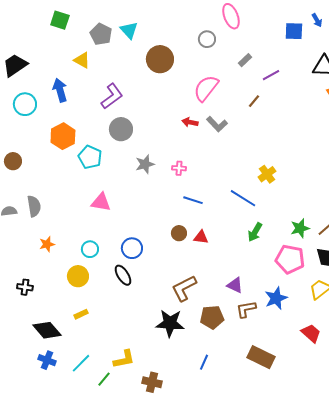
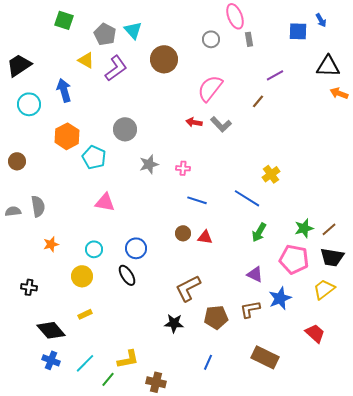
gray rectangle: (245, 60) -> (249, 39), moved, turned -56
purple L-shape: (112, 96) -> (116, 68), moved
purple triangle: (235, 285) -> (255, 274), moved
black star: (170, 323) -> (174, 323), size x0.7

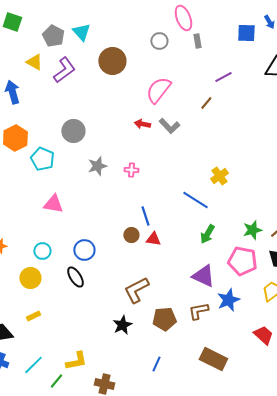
blue line: (197, 200) -> (145, 216), moved, turned 54
purple triangle: (255, 274) -> (203, 276), size x1.4
black star: (174, 323) -> (122, 325), turned -30

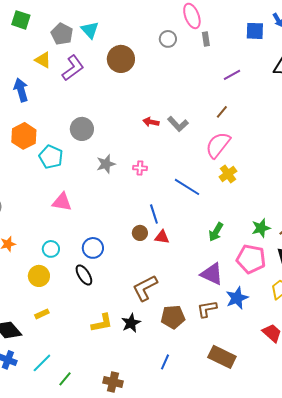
pink semicircle: (158, 90) -> (218, 145), moved
brown line: (206, 103) -> (222, 112), moved
blue line: (195, 200) -> (187, 187), moved
yellow L-shape: (76, 361) -> (102, 323), moved

